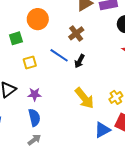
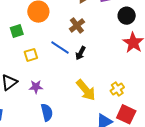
blue semicircle: (34, 118) -> (47, 112), moved

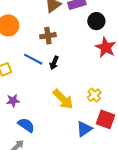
brown cross: (77, 25) -> (48, 36), turned 35
blue semicircle: (47, 112) -> (26, 125), turned -36

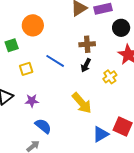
brown cross: (48, 36) -> (87, 44), moved
black arrow: (54, 63) -> (86, 65), moved
yellow cross: (94, 95) -> (110, 77), moved

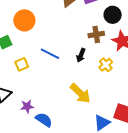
brown cross: (87, 44) -> (96, 35), moved
purple star: (32, 101) -> (27, 106), moved

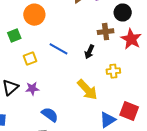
yellow cross: (106, 65) -> (113, 71), moved, turned 32
purple star: (27, 106) -> (32, 89), moved

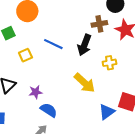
black arrow: (89, 52) -> (84, 45), size x1.5
purple star: (32, 89) -> (36, 92), moved

